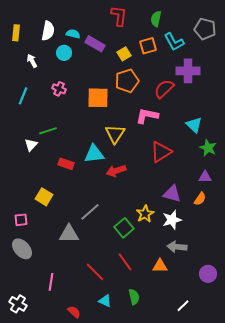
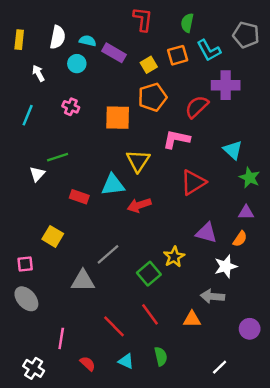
white star: (172, 220) -> (226, 266), moved
white cross: (18, 304) -> (34, 368), moved
red semicircle: (74, 312) -> (88, 364), moved

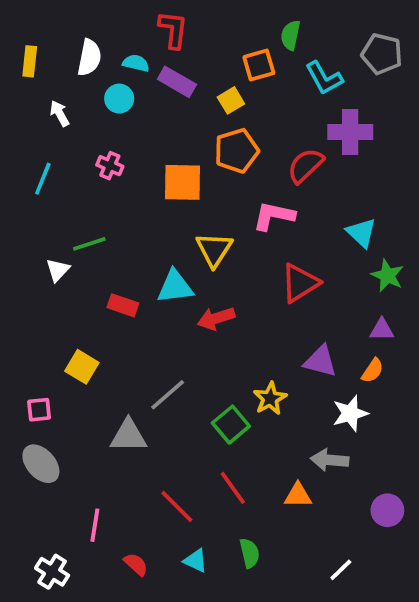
red L-shape: (143, 19) -> (173, 30), moved
orange square: (178, 55) -> (259, 65), moved

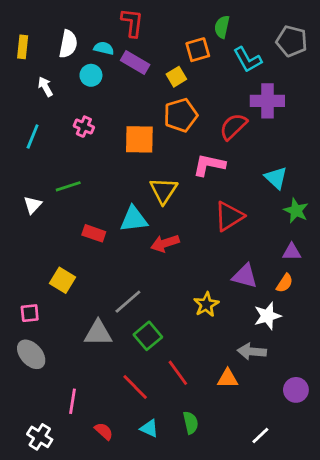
white triangle: (58, 270) -> (33, 205), moved
green square: (231, 425) -> (148, 336), moved

